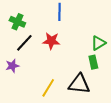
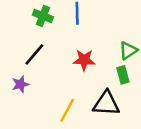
green cross: (17, 22) -> (43, 16), moved
red star: (51, 41) -> (84, 60), moved

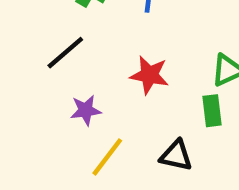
purple star: (20, 84) -> (86, 110), moved
black triangle: (106, 104) -> (176, 156), size x0.7

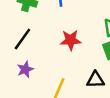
purple star: (86, 110) -> (25, 69), moved

